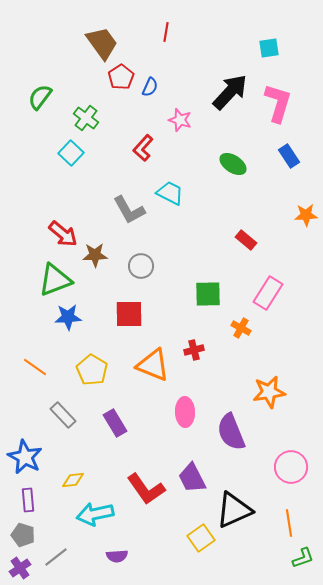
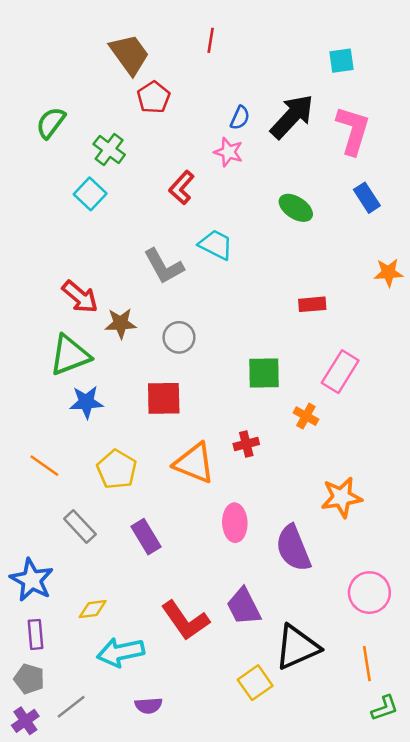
blue semicircle: (150, 87) -> (240, 118), moved
red rectangle: (246, 240) -> (312, 304), turned -45

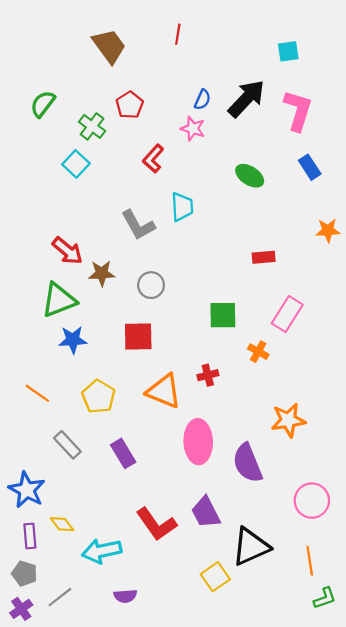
red pentagon: (154, 97) -> (130, 105), moved
cyan trapezoid: (216, 245) -> (182, 207), turned 60
pink ellipse: (235, 523) -> (198, 442), size x1.4
yellow diamond: (93, 609) -> (62, 524), moved, turned 60

